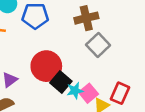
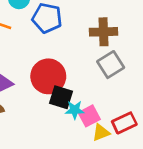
black square: (61, 82) -> (61, 97), turned -35
red rectangle: (120, 93) -> (124, 123), turned 30

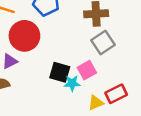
red circle: (48, 76) -> (24, 36), moved
pink square: (89, 116) -> (87, 70), moved

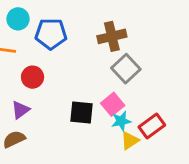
red circle: (24, 36) -> (33, 77), size x0.6
cyan star: (72, 83) -> (121, 121), moved

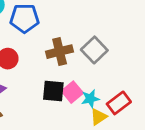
brown cross: (112, 36) -> (60, 52), moved
pink square: (113, 104) -> (72, 92), moved

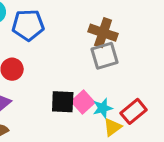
gray square: (94, 50) -> (105, 56), turned 30
brown cross: (60, 52) -> (103, 33), moved, turned 35

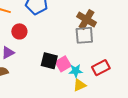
red rectangle: (134, 111) -> (101, 68), moved

